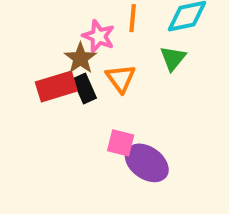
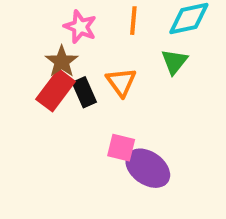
pink star: (99, 36) -> (80, 27), moved
brown star: (80, 58) -> (62, 62), moved
red rectangle: (56, 86) -> (56, 90), turned -36

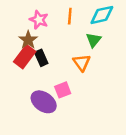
orange triangle: (121, 82) -> (82, 63), moved
pink square: (121, 148) -> (63, 90), turned -35
purple ellipse: (148, 168) -> (44, 102), moved

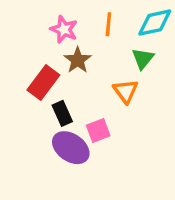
brown star: (28, 40) -> (78, 60), moved
black rectangle: (41, 58) -> (62, 113), moved

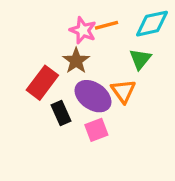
orange line: (108, 24) -> (106, 25), turned 70
pink star: (64, 29) -> (83, 30), moved
purple ellipse: (71, 148) -> (93, 96), moved

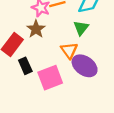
purple ellipse: (93, 96) -> (85, 66), moved
pink square: (96, 130) -> (50, 78), size x1.5

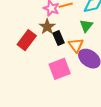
black rectangle: (25, 66) -> (59, 38), moved

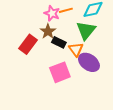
green triangle: (86, 26) -> (86, 30), size x1.5
black rectangle: (59, 38) -> (59, 42), turned -40

